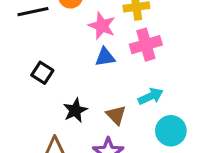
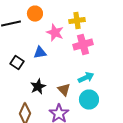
blue triangle: (105, 57) -> (40, 53), moved
cyan circle: (171, 131) -> (89, 100), moved

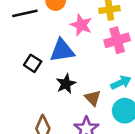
blue triangle: (40, 53) -> (62, 51), size x1.5
black star: (38, 87) -> (66, 84), moved

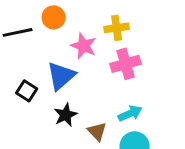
blue triangle: (62, 51) -> (61, 76), turned -32

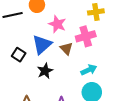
yellow cross: (117, 28) -> (96, 12), moved
brown triangle: (97, 131) -> (66, 49), moved

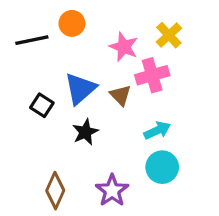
yellow cross: (96, 12) -> (169, 35), turned -35
pink star: (57, 24) -> (124, 47), moved

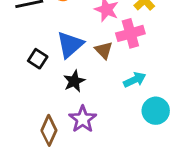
cyan circle: (162, 167) -> (156, 111), moved
purple star: (112, 191) -> (83, 119), moved

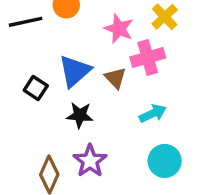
black star: (74, 81) -> (80, 115), turned 30
cyan circle: (156, 111) -> (165, 161), moved

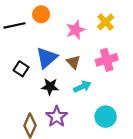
pink star: (119, 29) -> (76, 30), turned 30
pink cross: (148, 57) -> (107, 60), moved
cyan arrow: (153, 113) -> (82, 87), moved

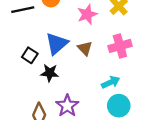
black star: (50, 87) -> (50, 73), moved
cyan arrow: (82, 87) -> (111, 82), moved

